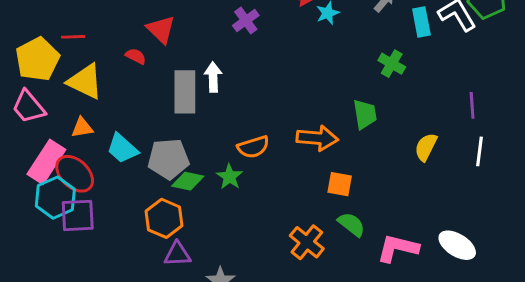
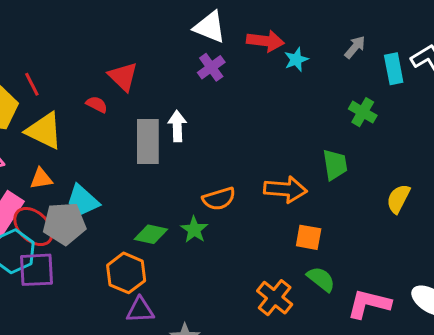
red line: (73, 37) -> (32, 84), turned 65
gray pentagon: (168, 159) -> (64, 223), moved

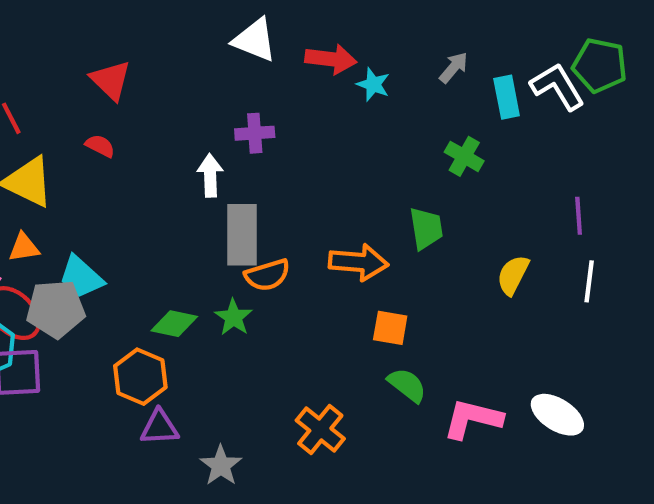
cyan star: (296, 60) -> (373, 84), turned -30
purple cross: (211, 67) -> (255, 133), moved, turned 32
red triangle: (123, 77) -> (111, 80), moved
gray rectangle: (148, 141) -> (242, 235), moved
orange cross: (275, 298) -> (320, 429), moved

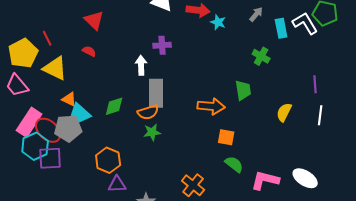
orange triangle: (24, 247) -> (69, 99), moved, turned 35
orange semicircle: (267, 275) -> (148, 112), moved
green star: (234, 317) -> (152, 132), turned 30
green diamond: (174, 324) -> (114, 106), moved, turned -30

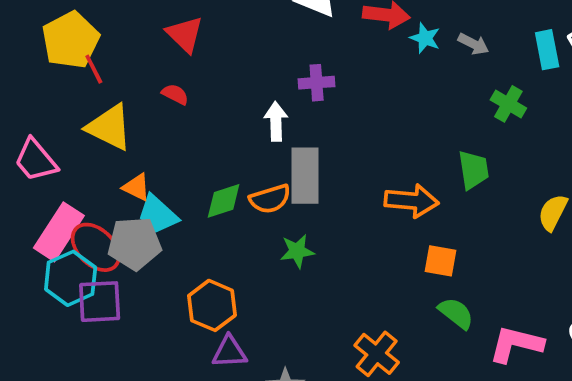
gray arrow: (256, 14) -> (473, 44), moved, turned 77
yellow pentagon: (23, 53) -> (71, 40), moved
orange semicircle: (148, 112) -> (270, 199), moved

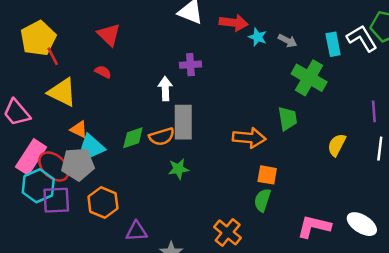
green cross: (508, 104) -> (309, 78), size x1.6
orange hexagon: (212, 305) -> (103, 202), moved
green semicircle: (456, 313) -> (262, 200), moved, turned -110

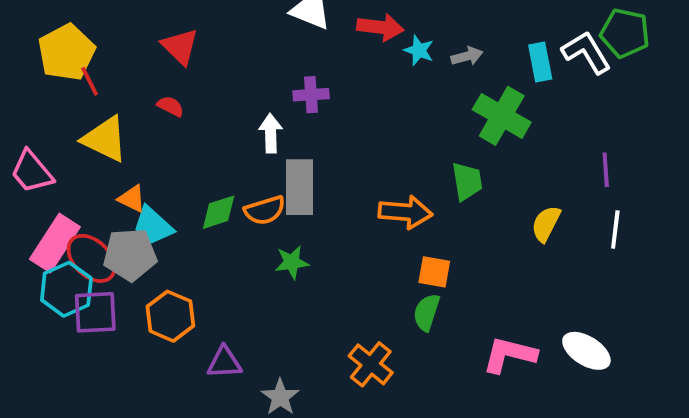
gray arrow: (288, 41) -> (467, 56), turned -42

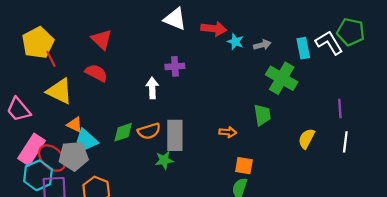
red semicircle: (170, 106) -> (96, 73), size x1.5
gray rectangle: (299, 187) -> (175, 135), moved
orange arrow: (405, 212) -> (228, 132), size x0.6

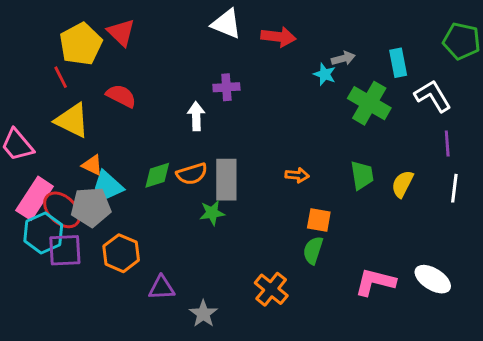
red triangle: (102, 39) -> (121, 32), moved
cyan star: (235, 42) -> (325, 74), moved
yellow pentagon: (38, 43) -> (81, 44), moved
white L-shape: (329, 43) -> (433, 96), moved
green trapezoid: (262, 115) -> (362, 175), moved

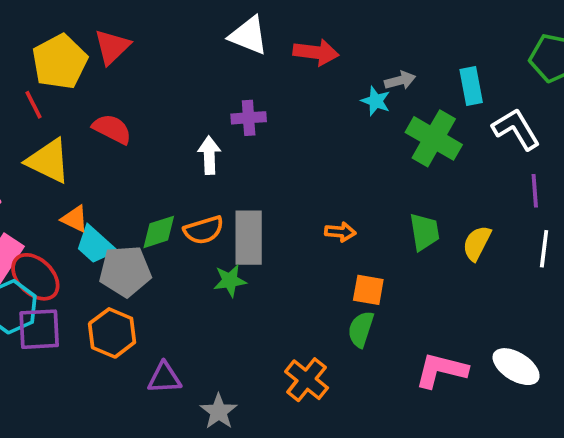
red triangle: (121, 32) -> (112, 47), turned 32
gray pentagon: (91, 207) -> (125, 271), moved

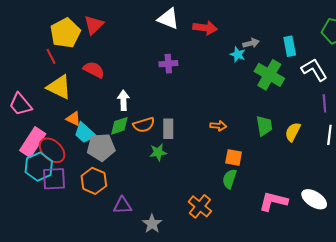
white arrow: (209, 155) -> (123, 100), moved
gray rectangle: (249, 238) -> (168, 129), size x0.7

